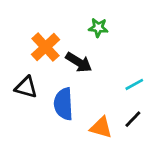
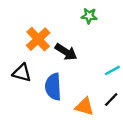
green star: (98, 28) -> (89, 16), moved

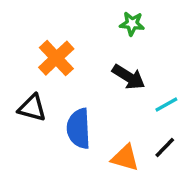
black arrow: (66, 52) -> (129, 77), moved

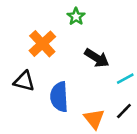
green star: (132, 24) -> (76, 16), moved, turned 30
orange triangle: (125, 158) -> (94, 119), turned 35

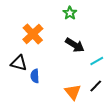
green star: (76, 16) -> (70, 13), moved
blue semicircle: (59, 97) -> (35, 76), moved, size x0.6

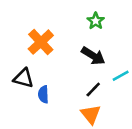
green star: (70, 13) -> (96, 21), moved
black line: (96, 86) -> (93, 89), moved

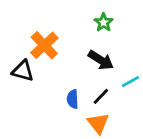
black triangle: (23, 78) -> (23, 71), moved
blue semicircle: (43, 94) -> (73, 99), moved

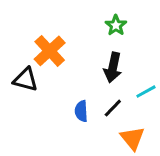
black arrow: (101, 60) -> (113, 67), turned 70
orange triangle: (98, 123) -> (132, 138), moved

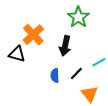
green star: (116, 25) -> (78, 17), size x1.5
black arrow: (113, 67) -> (65, 46), moved

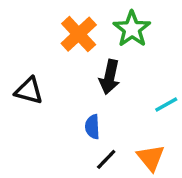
orange cross: (33, 35) -> (79, 34), moved
black line: (76, 73) -> (106, 159), moved

